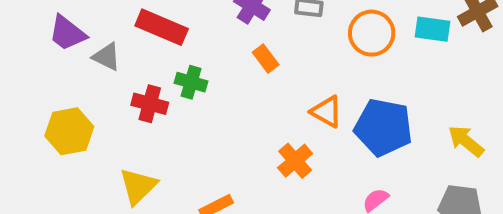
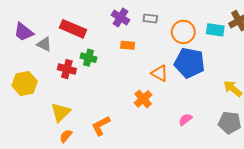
orange rectangle: (266, 59) -> (128, 45), turned -48
blue pentagon: (383, 127) -> (189, 63), moved

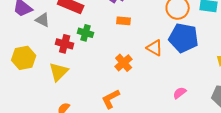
orange cross: (143, 99) -> (124, 63), moved
yellow triangle: (61, 112) -> (59, 72), moved
orange L-shape: (101, 126) -> (111, 99), moved

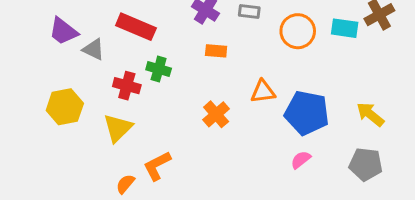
blue pentagon: (184, 38) -> (307, 113), moved
orange triangle: (155, 48) -> (263, 92), turned -36
orange L-shape: (111, 99) -> (157, 166), moved

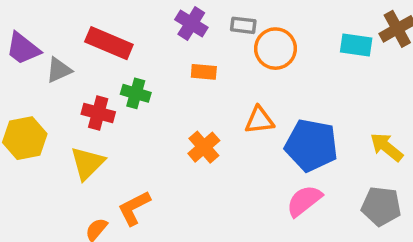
orange circle: (298, 31) -> (275, 49), moved
gray triangle: (94, 49) -> (59, 70), turned -50
pink semicircle: (301, 160) -> (304, 201), size x1.5

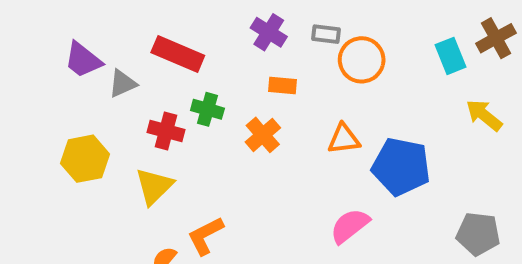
cyan rectangle: (356, 45) -> (451, 56), turned 60
orange cross: (204, 147) -> (263, 135), moved
yellow arrow: (387, 147) -> (484, 115), moved
pink semicircle: (304, 201) -> (350, 226), moved

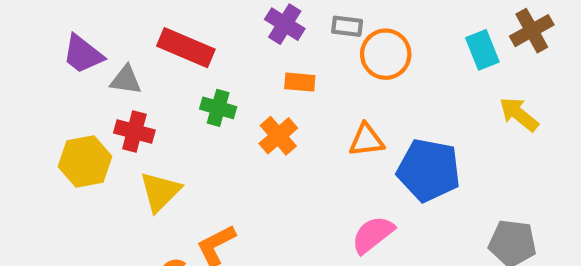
gray triangle: (123, 84) -> (126, 80), turned 32
red cross: (166, 131) -> (134, 131), moved

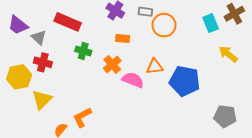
gray triangle: (126, 80) -> (39, 38), turned 35
yellow triangle: (160, 192) -> (42, 100), moved
pink semicircle: (373, 235) -> (133, 80), moved, turned 60

